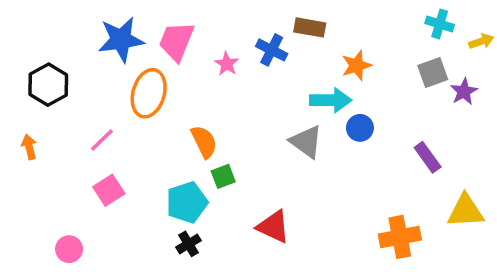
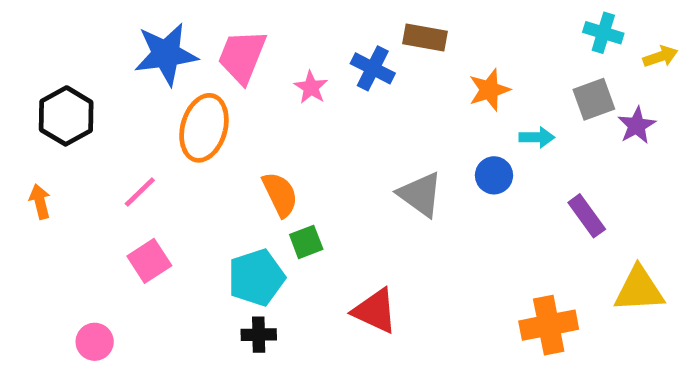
cyan arrow: (331, 100) -> (537, 137), moved, size x0.6
black cross: (189, 244) -> (259, 335), turned 30

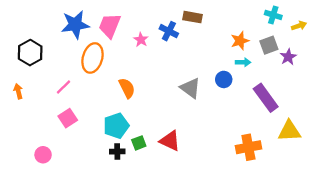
orange star: (489, 90) -> (240, 41), moved
purple rectangle: (587, 216) -> (266, 98), size x1.5
green square: (306, 242) -> (139, 143), moved

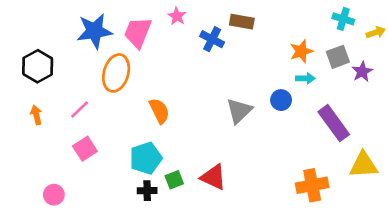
pink star: (141, 40) -> (177, 16), moved
gray triangle: (190, 88) -> (239, 111), turned 40
orange arrow: (18, 91) -> (36, 115), moved

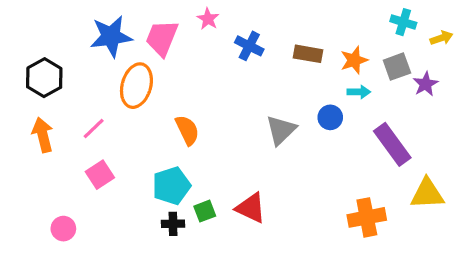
brown rectangle: (242, 22) -> (308, 54), moved
orange arrow: (36, 115) -> (43, 135), size x1.5

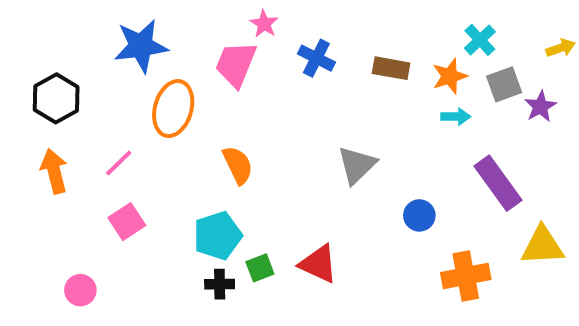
cyan cross: (403, 22) -> (480, 40), moved, turned 30
pink trapezoid: (162, 38) -> (236, 64), moved
blue circle: (330, 117) -> (419, 215), moved

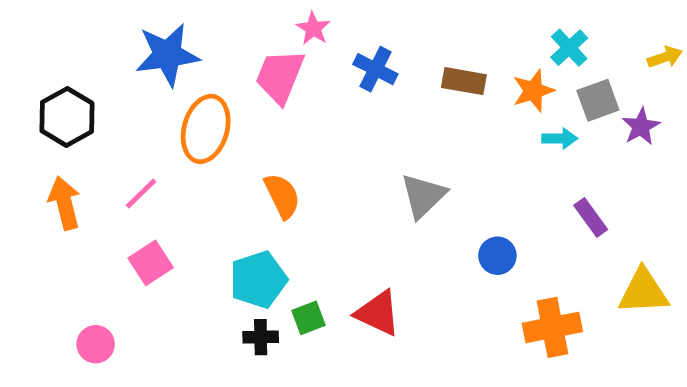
cyan arrow: (456, 117) -> (560, 138), moved
purple rectangle: (498, 183) -> (591, 217), size x0.6

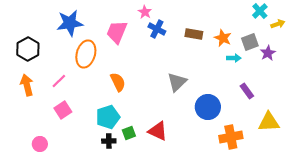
pink star: (313, 28) -> (145, 12), moved
cyan cross: (569, 48) -> (260, 11), moved
orange star: (533, 91) -> (223, 38), turned -30
blue circle: (497, 256) -> (208, 107), size x1.6

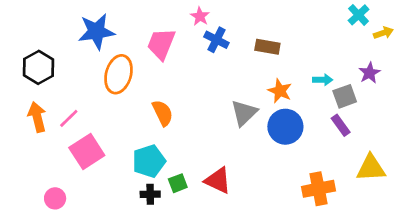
orange star: (223, 38) -> (280, 91), moved
gray square: (250, 42) -> (345, 96), moved
pink line: (59, 81) -> (69, 118), moved
blue circle: (208, 107) -> (285, 127), moved
pink square: (63, 110) -> (87, 152), size x1.4

